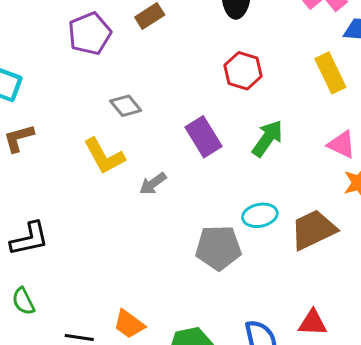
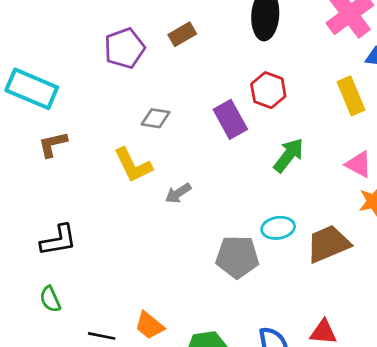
gray diamond: (126, 106) -> (156, 118), turned -44
purple rectangle: (204, 137) -> (230, 119), moved

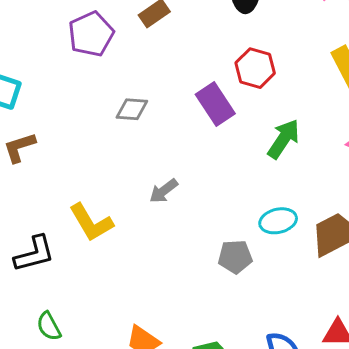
yellow L-shape: (133, 165) -> (91, 222), moved
gray pentagon: (237, 257) -> (235, 257), size x0.7
green semicircle: (50, 299) -> (49, 326), moved

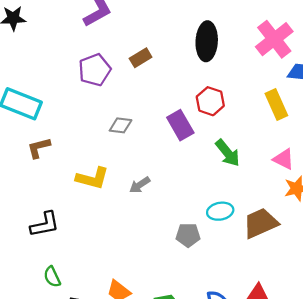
green arrow: (284, 139) -> (228, 153), turned 104
yellow L-shape: (91, 222) -> (92, 178), moved, turned -48

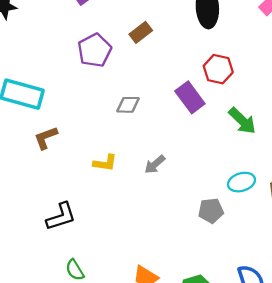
yellow L-shape: (92, 178) -> (105, 163), size x0.7

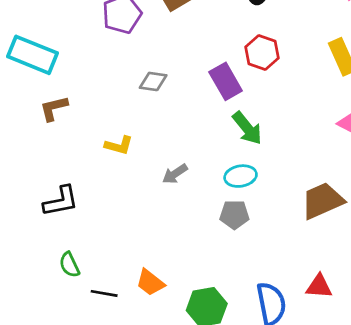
green arrow: (242, 121) -> (247, 128), moved
gray arrow: (155, 164) -> (175, 174), moved
cyan ellipse: (241, 182) -> (241, 176), moved

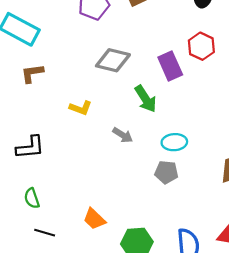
gray diamond: (153, 81) -> (113, 60), size x1.5
green arrow: (247, 128) -> (146, 99), moved
gray arrow: (175, 174) -> (123, 135), turned -120
black line: (104, 293) -> (45, 233), moved

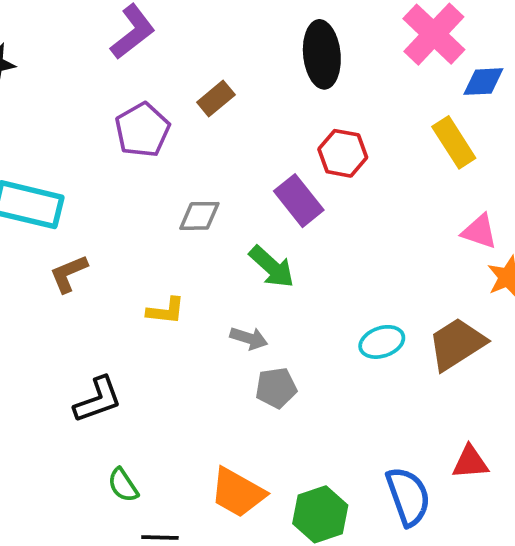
gray diamond: (113, 60) -> (199, 216), size x0.7
cyan ellipse: (174, 142) -> (382, 342), moved
gray pentagon: (166, 172) -> (276, 388), moved
orange trapezoid: (94, 219) -> (238, 493), size x1.4

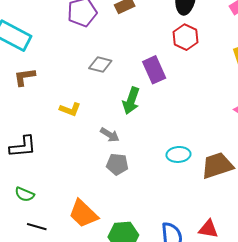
red hexagon: (343, 153) -> (185, 37), moved
green arrow: (272, 267) -> (131, 101), turned 52
green semicircle: (123, 485) -> (25, 194), turned -48

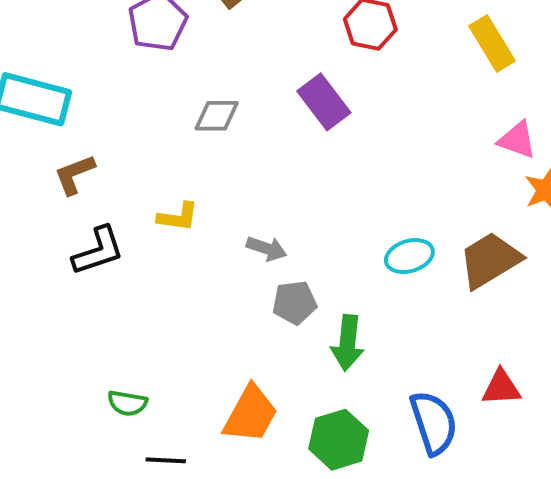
green arrow: (131, 101) -> (348, 343), moved
black L-shape: (23, 147) -> (98, 251), moved
orange trapezoid: (83, 214) -> (251, 414), turned -92

